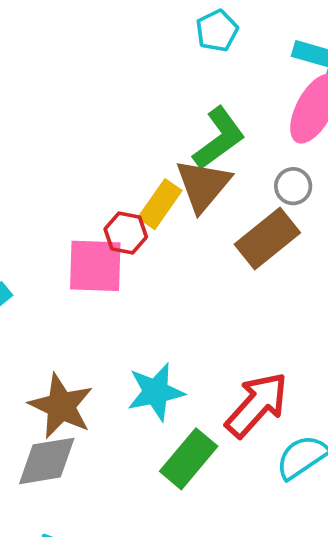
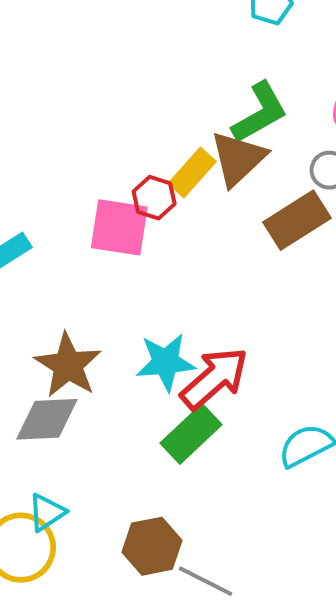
red arrow: (257, 405) -> (214, 378), moved

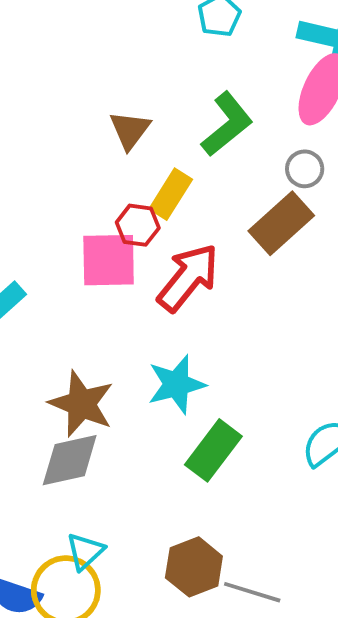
brown triangle: (238, 158) -> (130, 130), moved, size x0.7
red arrow: (214, 378) -> (188, 278), moved

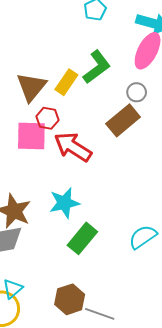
brown triangle: (130, 130) -> (31, 87), moved, size x1.4
yellow rectangle: (171, 194) -> (66, 82), moved
red arrow: (188, 278) -> (73, 147), turned -99

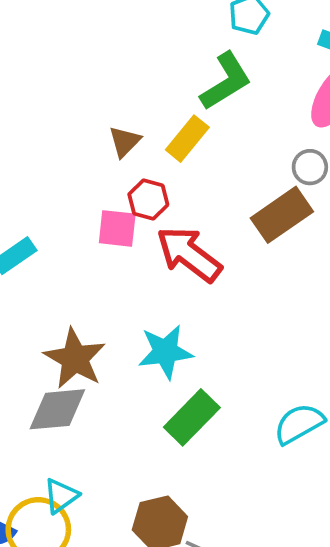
green L-shape: (97, 67) -> (226, 81), moved
brown triangle: (31, 87) -> (125, 142), size x0.6
pink square: (31, 136) -> (117, 228), size x0.7

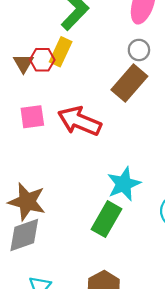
red hexagon: (148, 199) -> (42, 60), moved
cyan star: (165, 352) -> (124, 184), moved

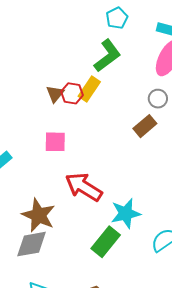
brown rectangle: (129, 83) -> (145, 126), size x0.7
red arrow: (79, 121) -> (84, 187), moved

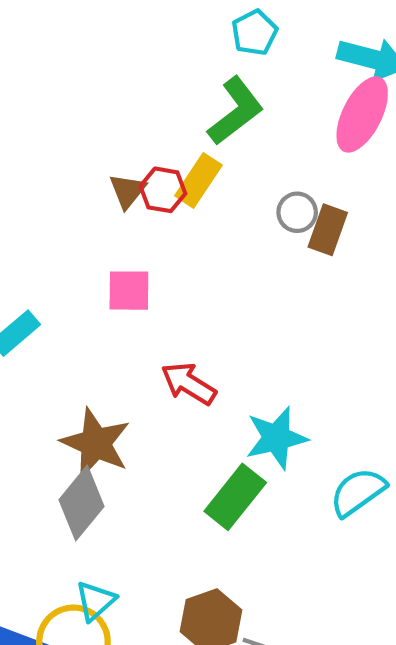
gray circle: (158, 99) -> (297, 212), moved
brown rectangle: (145, 126) -> (328, 230), moved, turned -30
red arrow: (84, 187) -> (189, 384), size x0.7
gray diamond: (31, 244) -> (81, 503), turned -40

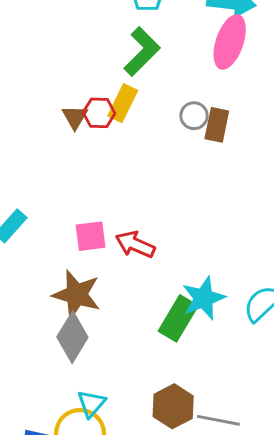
pink square: (129, 291) -> (91, 236), moved
cyan star: (276, 438) -> (204, 298), moved

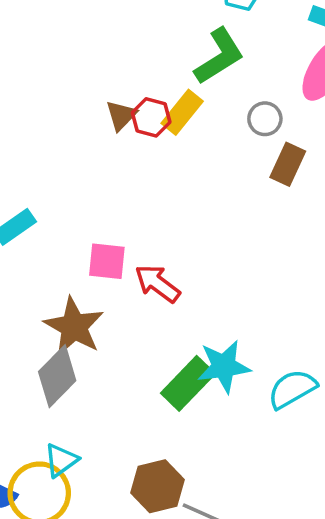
gray circle: (194, 116) -> (265, 119), moved

